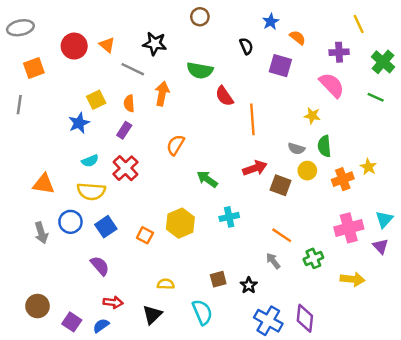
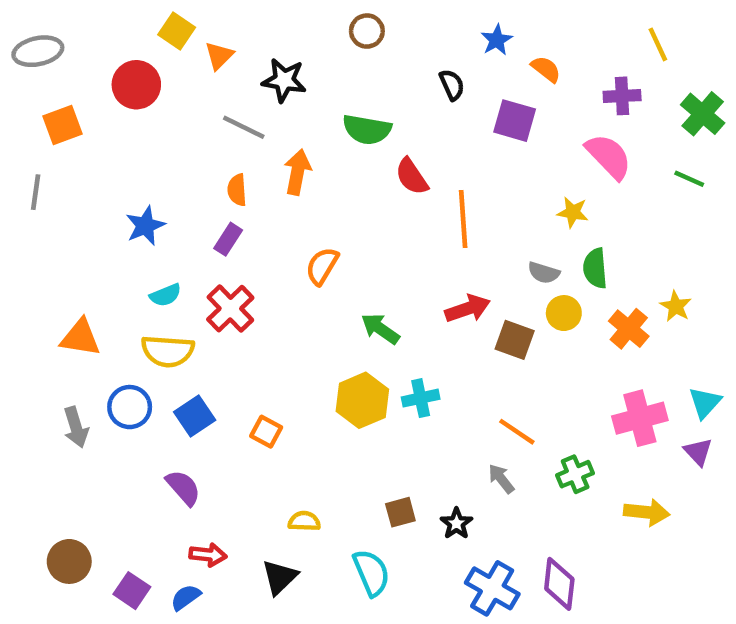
orange triangle: (107, 45) -> (219, 56), moved, turned 35
yellow square: (96, 100) -> (177, 31), moved, turned -30
orange cross: (343, 179) -> (629, 329), turned -30
yellow hexagon: (180, 223) -> (362, 400), moved

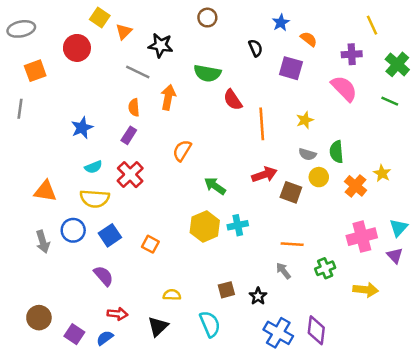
yellow star: (573, 212) -> (305, 120), moved, turned -30
orange line: (517, 432) -> (292, 244), turned -30

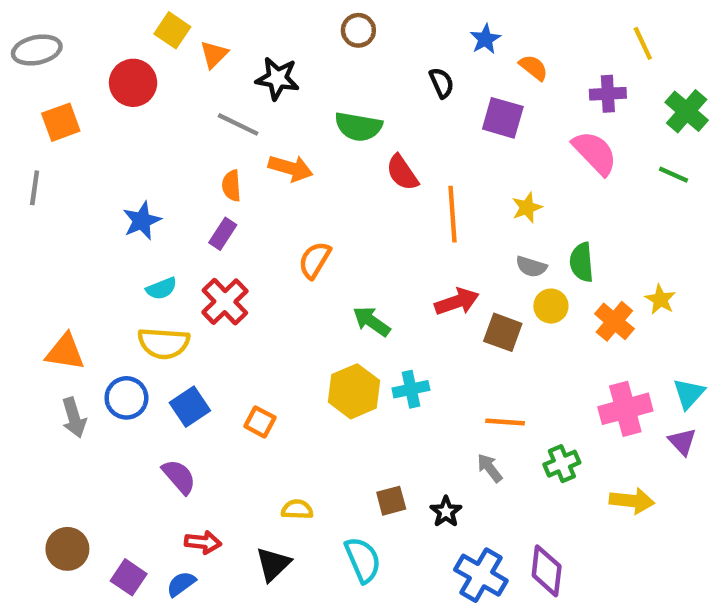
orange arrow: (168, 97) -> (291, 168), turned 95
orange triangle: (45, 191) -> (65, 352), moved

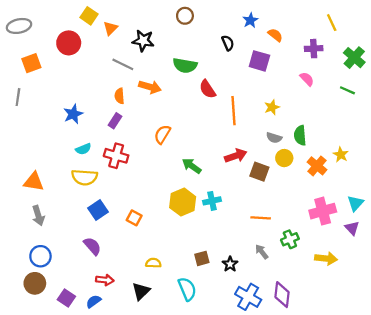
pink semicircle: (595, 153) -> (307, 79), size x0.6
red cross: (225, 302) -> (116, 156), turned -30
blue circle: (126, 398) -> (40, 256), moved
gray arrow: (490, 468) -> (262, 252), moved

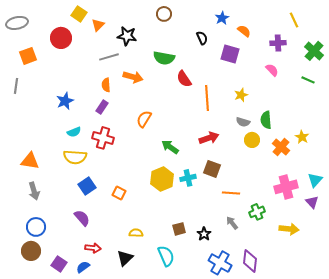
gray line: (123, 64) -> (109, 57), turned -42
brown square: (259, 172) -> (212, 169), moved

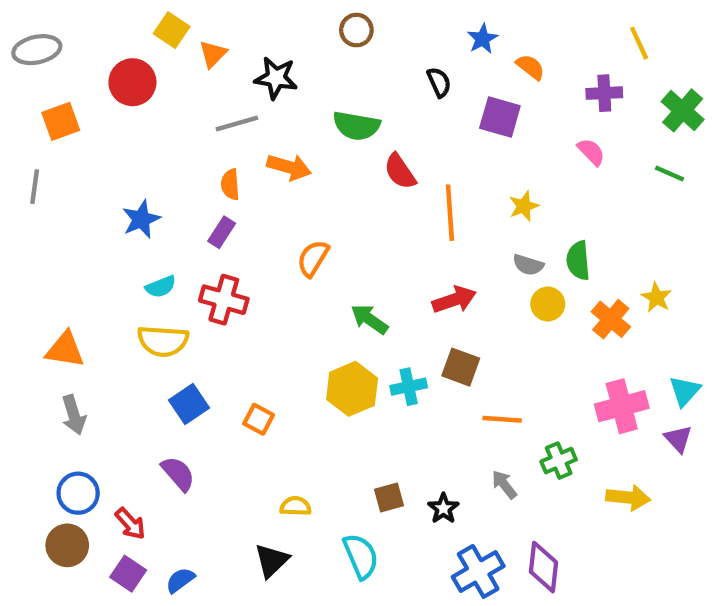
red arrow: (93, 248) -> (130, 524), moved, turned 42
blue cross: (220, 263) -> (478, 571), turned 30

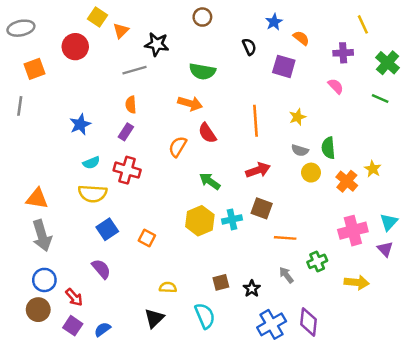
orange arrow: (289, 167) -> (190, 103), moved
red semicircle: (400, 171) -> (207, 133), moved
gray arrow: (74, 415) -> (42, 236), size x1.4

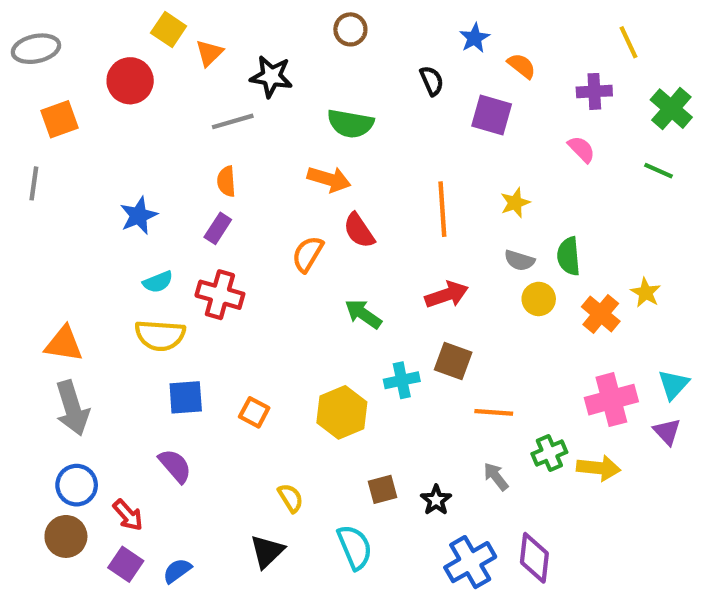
yellow hexagon: (200, 221) -> (342, 412), moved
blue square: (107, 229) -> (186, 397), turned 30
yellow arrow: (357, 282) -> (599, 468), moved
yellow semicircle: (168, 287) -> (291, 498), turned 56

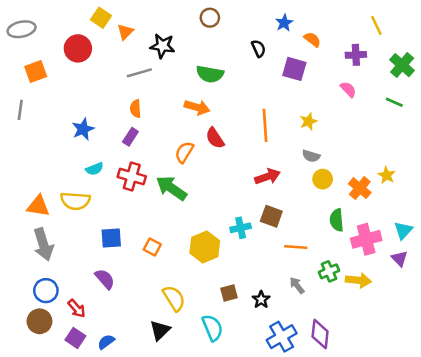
green semicircle: (569, 256) -> (337, 220), moved
green arrow: (363, 314) -> (171, 188), moved, size x1.4
yellow semicircle: (160, 335) -> (75, 201), moved
yellow semicircle: (291, 498) -> (174, 298), size x1.5

